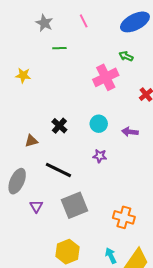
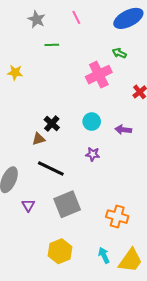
brown triangle: (31, 141) -> (39, 139), moved

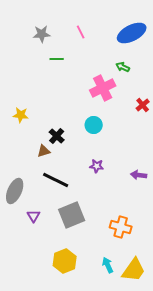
gray star: (37, 19) -> (42, 34), turned -30
yellow star: (15, 73) -> (21, 115), moved
cyan circle: (92, 122) -> (94, 125), moved
purple arrow: (123, 130) -> (139, 175), moved

